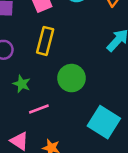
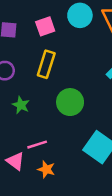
pink line: (39, 109) -> (37, 145), moved

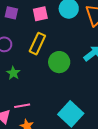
green circle: (70, 102) -> (59, 62), moved

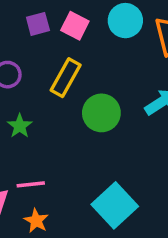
purple square: (11, 13) -> (38, 24), moved, turned -32
pink square: (40, 14) -> (75, 26), turned 35

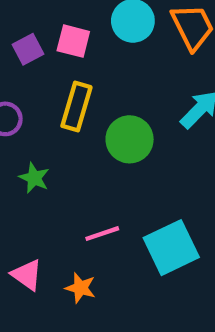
pink line: (31, 184) -> (102, 234), moved
cyan square: (115, 205) -> (171, 248), turned 30

